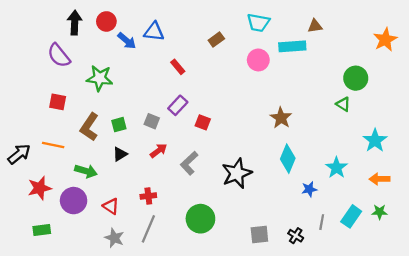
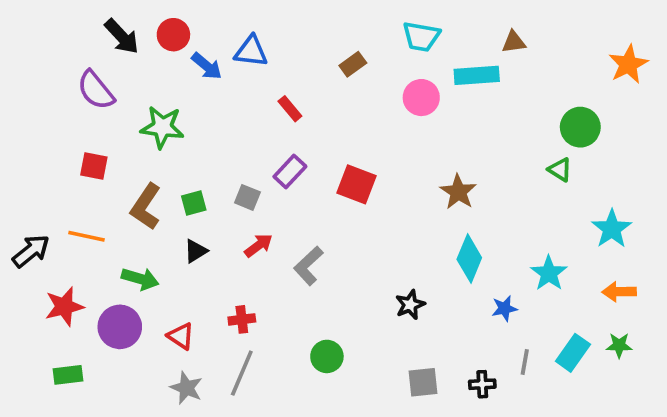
black arrow: (75, 23) -> (122, 37), turned 135
red square: (203, 122) -> (357, 184), moved, size x1.5
black star: (237, 173) -> (410, 305), moved, size x0.6
green circle: (200, 219) -> (327, 356), size x0.7
black cross: (296, 236) -> (482, 384), turned -35

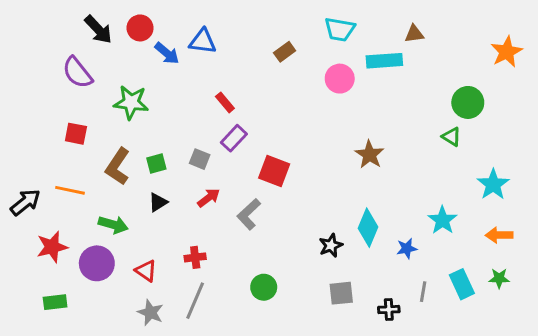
red rectangle: (290, 109) -> (225, 102), moved
red square: (357, 184) -> (274, 171), moved
cyan diamond: (469, 258) -> (368, 228), moved
cyan rectangle: (573, 353) -> (462, 284), turned -60
gray square: (423, 382) -> (341, 293), moved

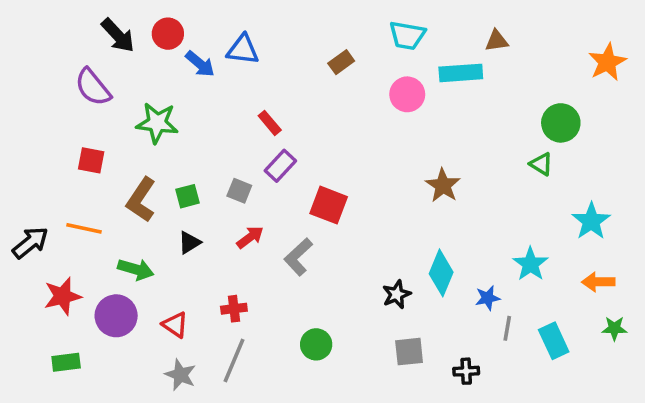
green star: (499, 278) -> (614, 328), moved
gray line: (423, 292) -> (507, 328), moved

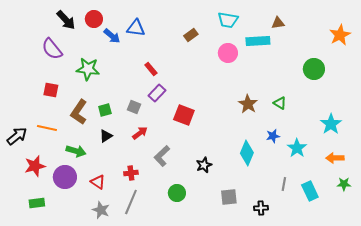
green triangle: (541, 164) -> (280, 103), moved
gray L-shape: (298, 257) -> (162, 156), moved
black star: (397, 294) -> (204, 165), moved
blue star: (488, 298) -> (273, 136), moved

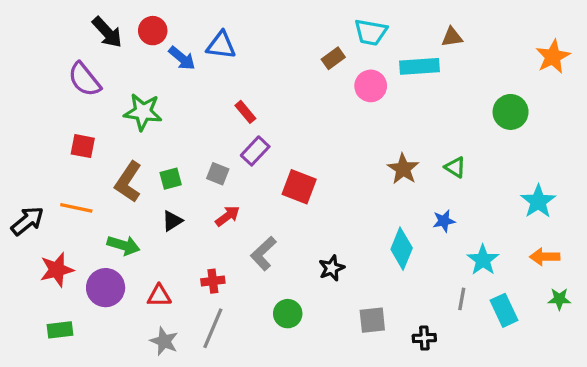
brown rectangle: (191, 35) -> (333, 58), moved
cyan star: (297, 148) -> (483, 260), moved
red triangle: (98, 182) -> (159, 296), turned -35

